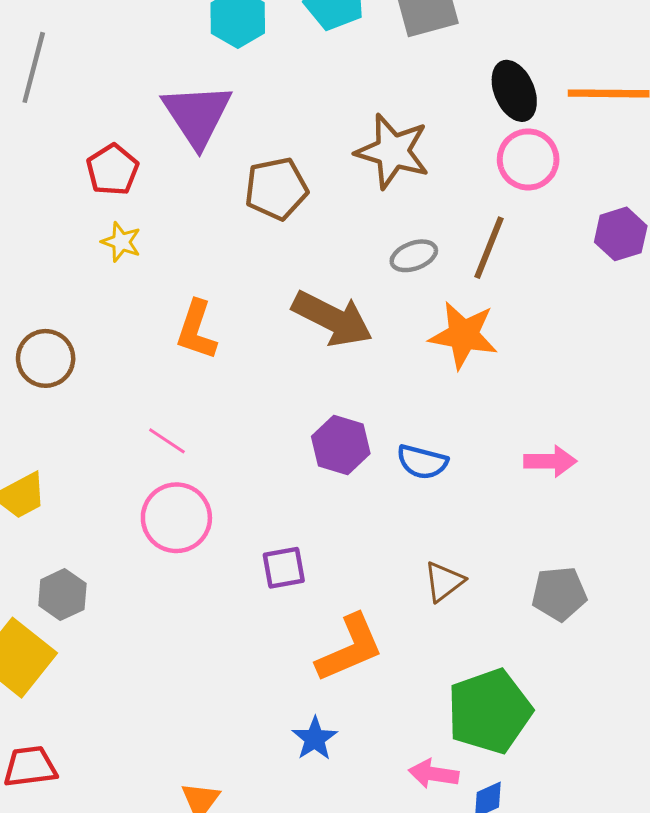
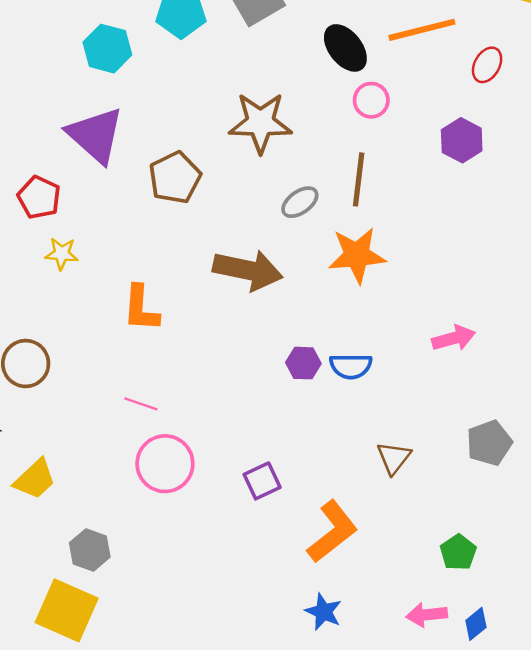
pink circle: (528, 159) -> (371, 100), size x0.7
purple hexagon: (341, 445) -> (303, 363), moved, size x0.7
green pentagon: (489, 711) -> (458, 552), size x0.5

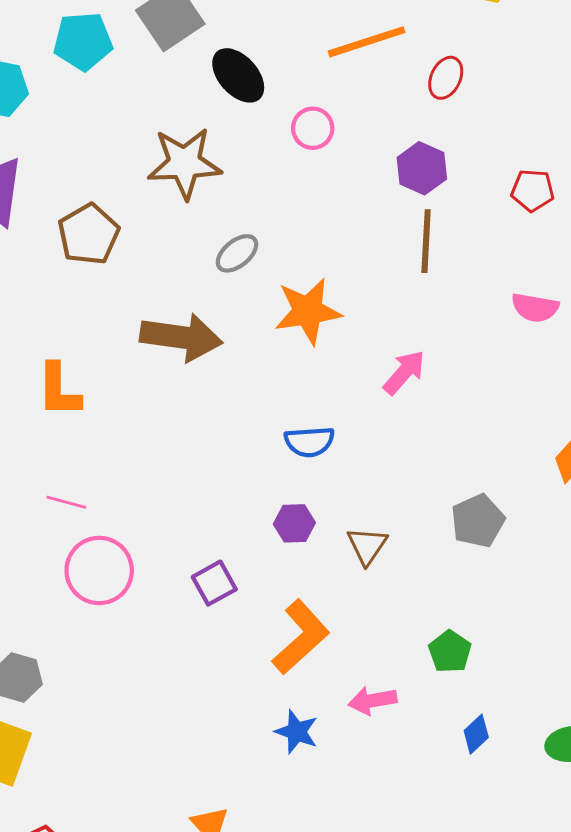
black ellipse: (345, 48) -> (238, 75), moved
brown line: (359, 179) -> (426, 241), moved
pink arrow: (454, 338) -> (404, 372), moved, turned -30
purple hexagon: (303, 363) -> (294, 523), moved
pink arrow: (427, 615) -> (372, 701), moved

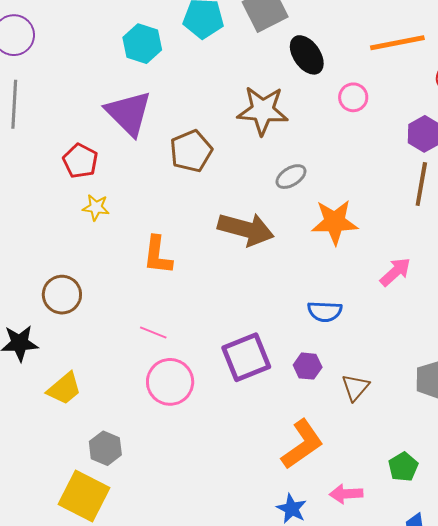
purple square: (214, 583) -> (246, 357), moved, size x1.6

